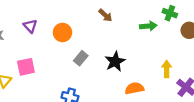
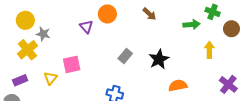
purple triangle: (30, 26) -> (86, 27), moved
orange circle: (62, 32) -> (107, 14), moved
yellow arrow: (167, 69) -> (209, 50), moved

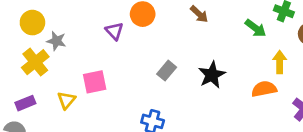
green arrow: (191, 25) -> (256, 28), turned 42
orange semicircle: (178, 86) -> (264, 89), moved

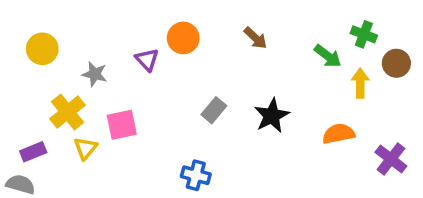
gray star: (56, 41) -> (95, 74), moved
yellow cross: (35, 62) -> (68, 112), moved
yellow arrow: (280, 62) -> (360, 83), moved

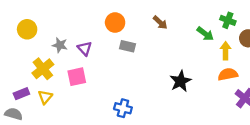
purple triangle: (147, 60) -> (85, 48), moved
gray rectangle: (214, 110) -> (127, 46), moved, turned 63
black star: (272, 116) -> (180, 81), moved
orange semicircle: (339, 134) -> (228, 74), moved
yellow triangle: (86, 148) -> (45, 97), moved

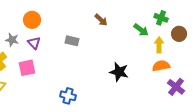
orange circle: (115, 23) -> (32, 20), moved
black star: (180, 81) -> (119, 72), turned -30

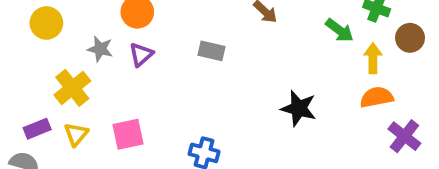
purple triangle: (34, 43) -> (141, 55), turned 32
pink square: (27, 68) -> (128, 134), moved

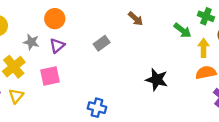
gray rectangle: (211, 51) -> (102, 43), turned -49
pink square: (128, 134) -> (50, 76), moved

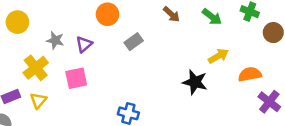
orange circle: (55, 19) -> (107, 14), moved
green arrow: (182, 30) -> (212, 17), moved
yellow arrow: (204, 48) -> (218, 56), moved, turned 60

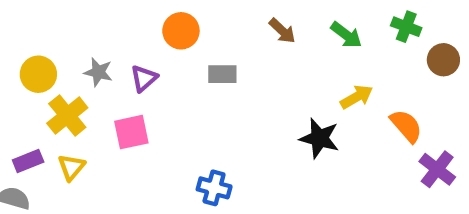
yellow circle: (17, 22) -> (38, 74), moved
gray rectangle: (134, 42) -> (222, 74), turned 36
orange semicircle: (250, 74) -> (406, 126), turned 60

